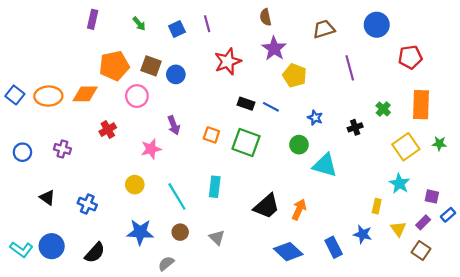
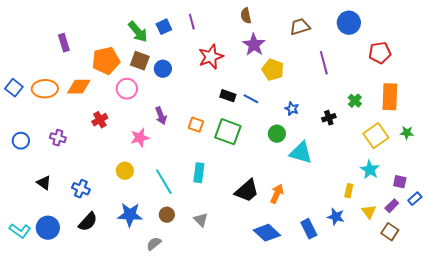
purple rectangle: (93, 19) -> (64, 43), moved, turned -30
green arrow: (139, 24) -> (138, 32), moved, size x1.6
black semicircle: (95, 253) -> (88, 222), moved

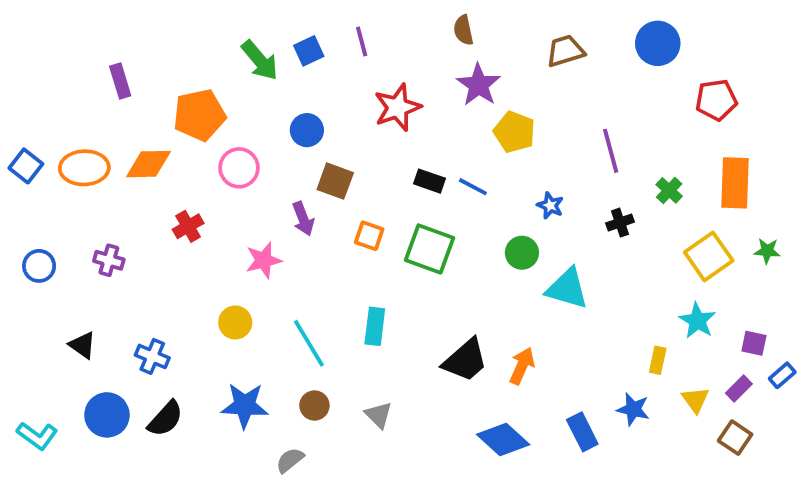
brown square: (140, 61) -> (335, 181), moved
purple line: (324, 63) -> (611, 151), moved
blue circle: (48, 228) -> (107, 415), moved

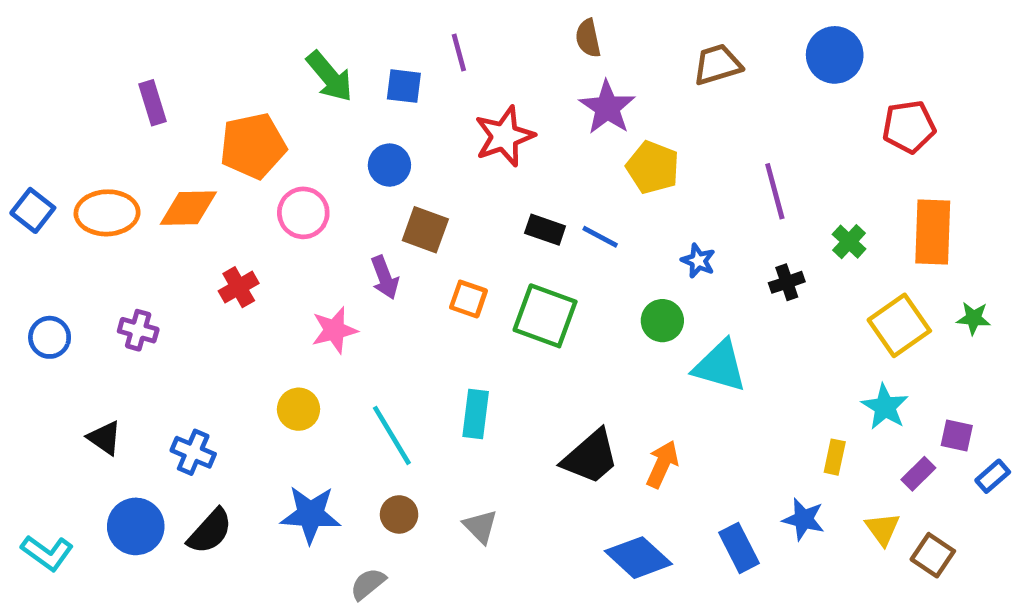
blue square: (309, 51) -> (404, 86), moved, turned 32
purple rectangle: (739, 389) -> (918, 474), moved
yellow triangle: (695, 400) -> (883, 529), moved

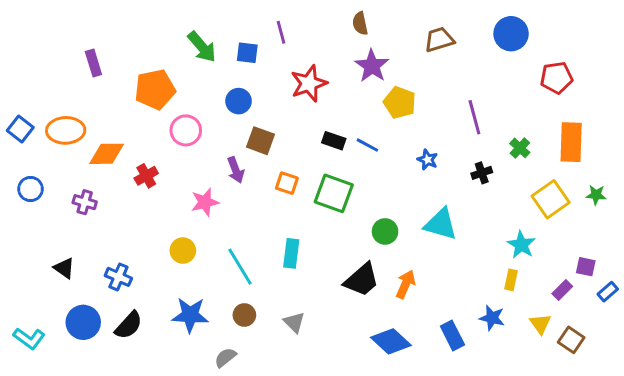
orange diamond: (188, 208) -> (107, 154), moved
green circle: (662, 321) -> (385, 231), moved
blue circle: (50, 337) -> (30, 189), moved
cyan star: (885, 407) -> (521, 245), moved

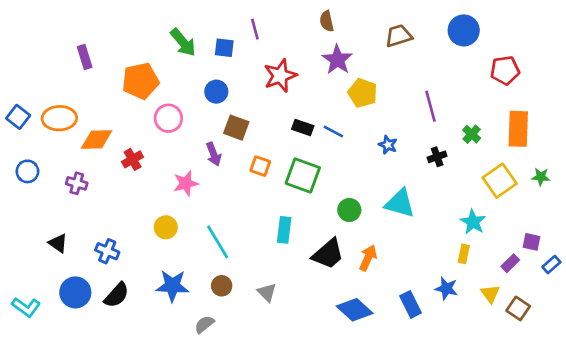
cyan rectangle: (291, 253) -> (284, 230), moved

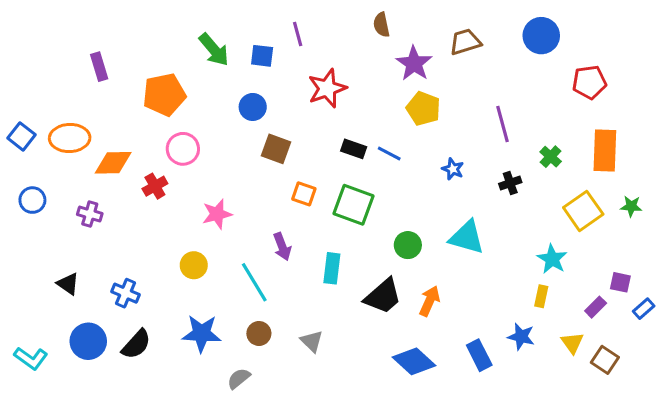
purple star: (337, 60) -> (414, 64), moved
pink circle: (168, 118) -> (183, 149), moved
purple arrow: (214, 154) -> (282, 247), moved

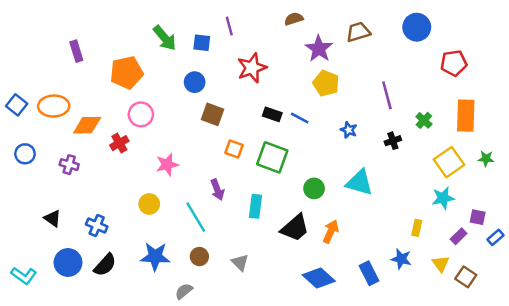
brown semicircle: (381, 25) -> (294, 19), turned 84
cyan star: (552, 259) -> (443, 198), moved, turned 30

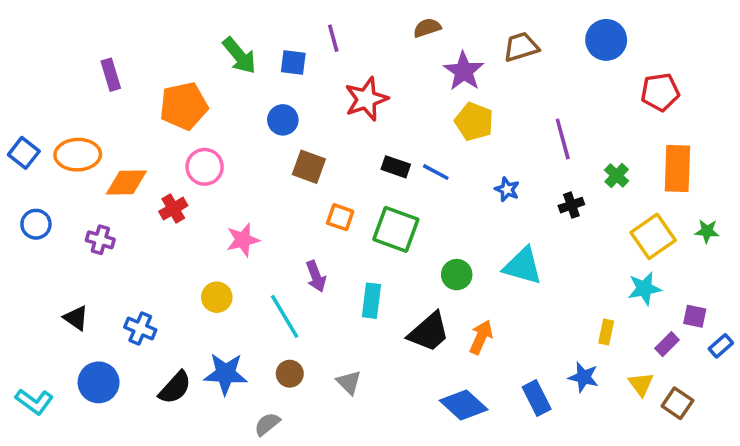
black semicircle: (105, 265) -> (175, 388), moved

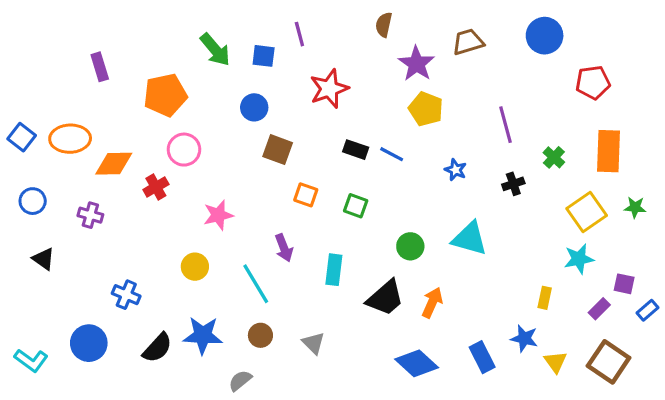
brown semicircle: (427, 28) -> (384, 25), turned -60
green square: (396, 229) -> (356, 206), size x0.6
black triangle: (76, 318) -> (44, 259), moved
yellow triangle: (641, 384) -> (555, 362), moved
brown square: (677, 403) -> (609, 362), size x1.5

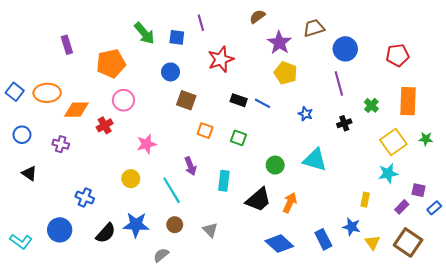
brown semicircle: (384, 25) -> (257, 16), turned 42
blue circle: (545, 36) -> (345, 49), moved

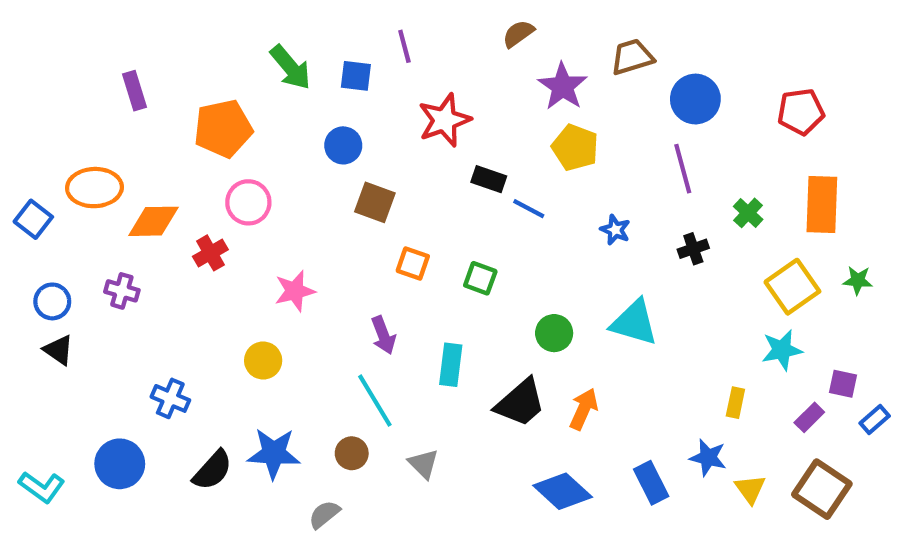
blue square: (15, 92) -> (33, 219), moved
black rectangle: (239, 100) -> (489, 179), moved
blue circle: (22, 135) -> (52, 301), moved
cyan line: (172, 190) -> (375, 401), moved

